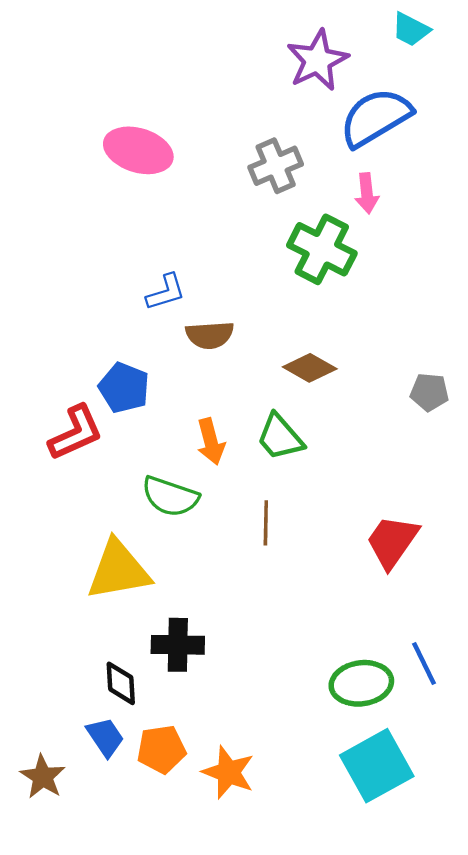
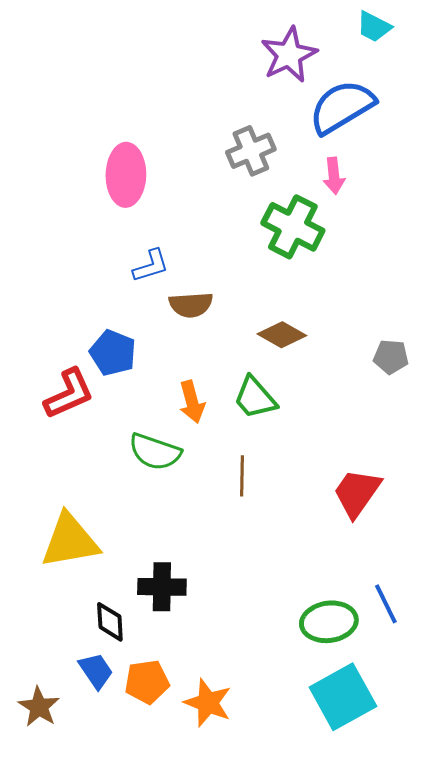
pink ellipse: (138, 150) -> (126, 175), moved, turned 74
yellow triangle: (119, 570) -> (70, 541), moved

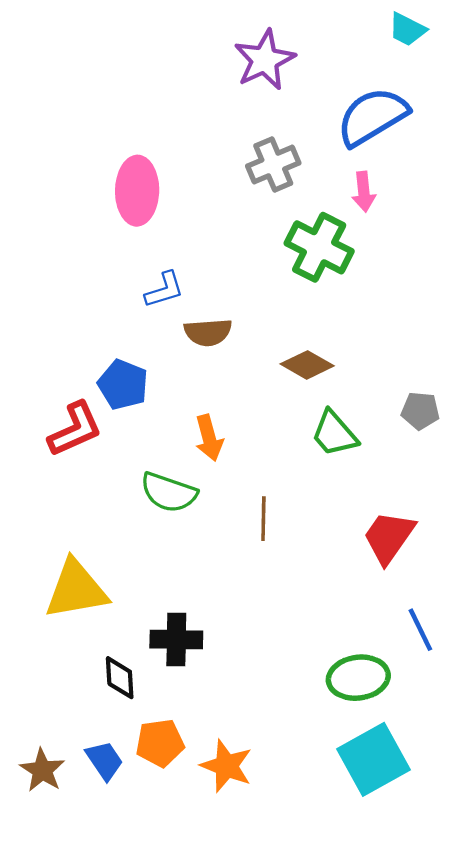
purple star: (289, 55) -> (265, 60), moved
gray pentagon: (391, 357) -> (420, 411), moved
green trapezoid: (255, 398) -> (334, 434), moved
blue line: (386, 604) -> (420, 630), moved
blue trapezoid: (96, 671) -> (104, 760), moved

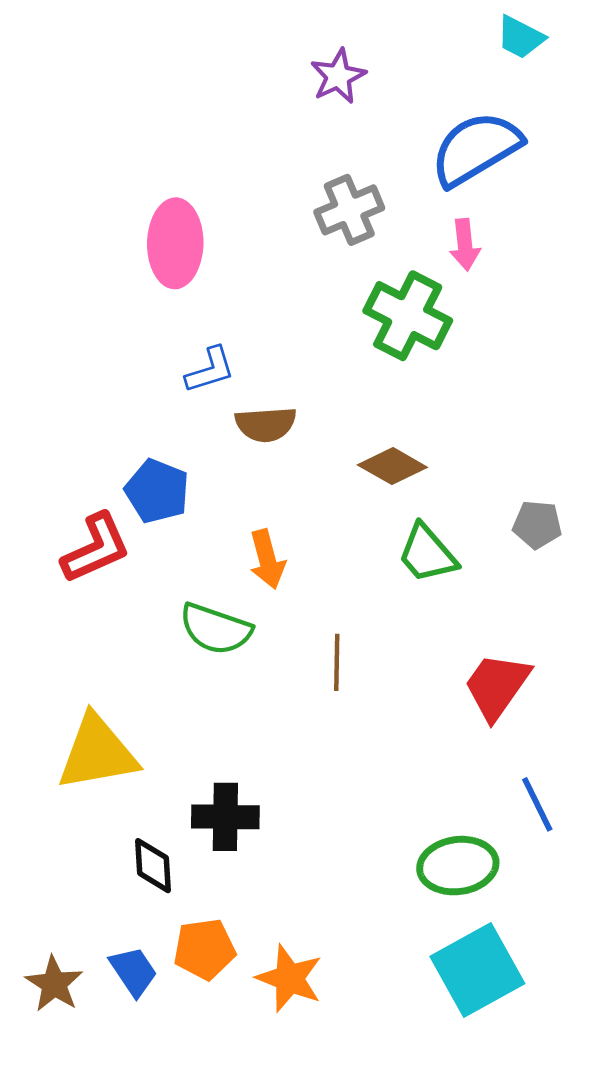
purple star: (265, 60) -> (338, 76), size x0.7

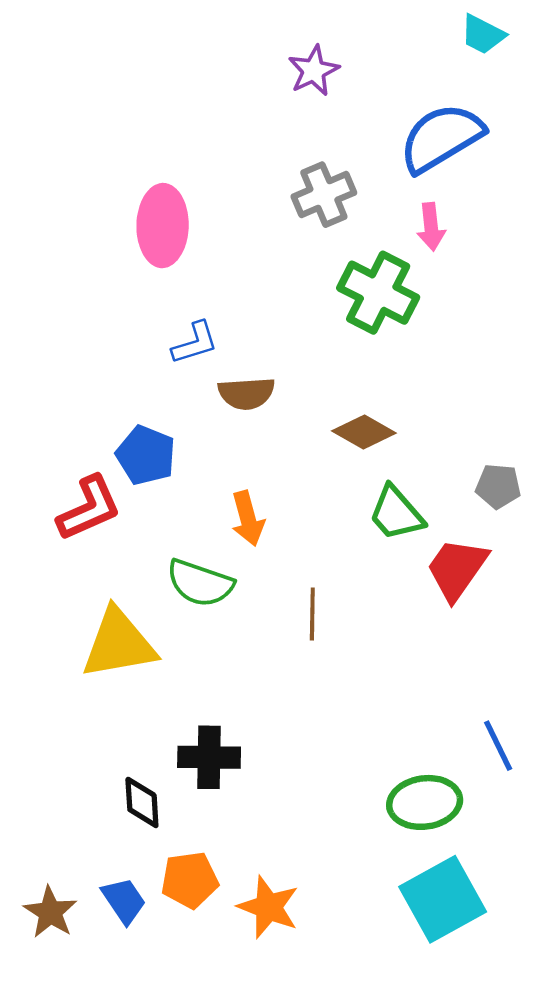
red trapezoid: (497, 686) -> (457, 569), moved
yellow triangle: (97, 753) -> (119, 644), moved

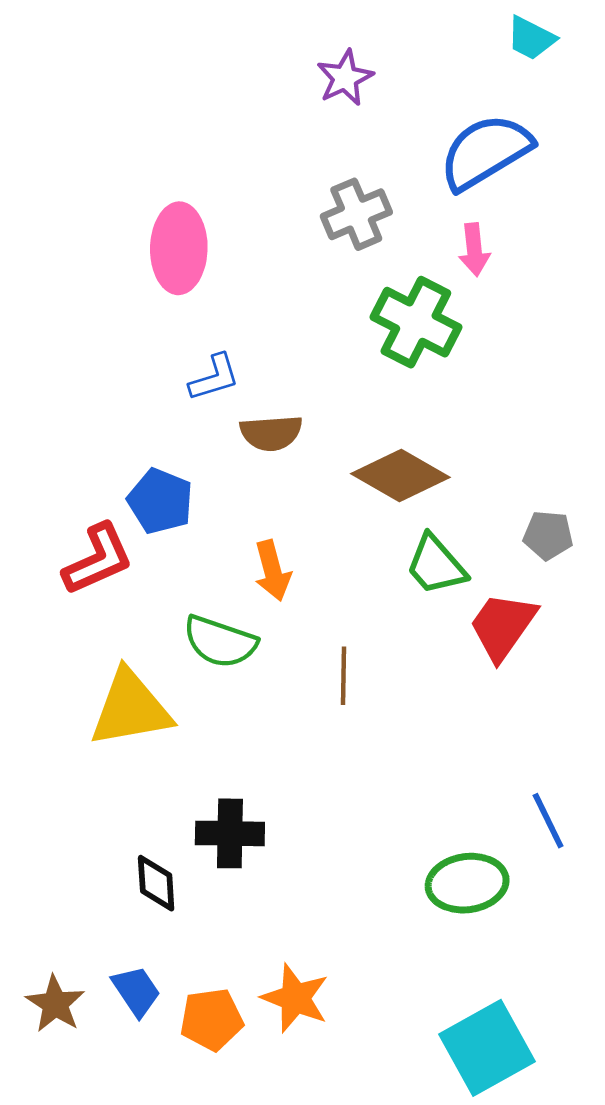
brown diamond: (364, 432) -> (400, 476), size x1.4
orange pentagon: (190, 880) -> (211, 1019), moved
cyan square: (443, 899) -> (487, 1048), moved

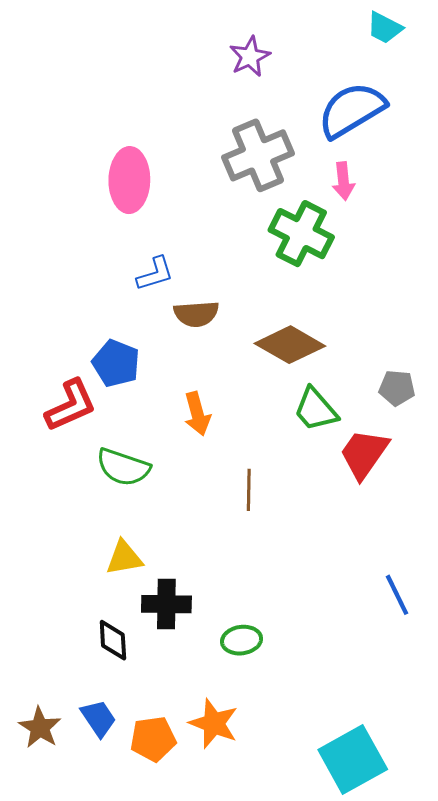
gray cross: (356, 214) -> (258, 155), size x1.4
green semicircle: (220, 642) -> (123, 467), moved
yellow triangle: (131, 708) -> (124, 558), moved, size x0.6
green ellipse: (467, 883) -> (242, 640), moved, size x0.7

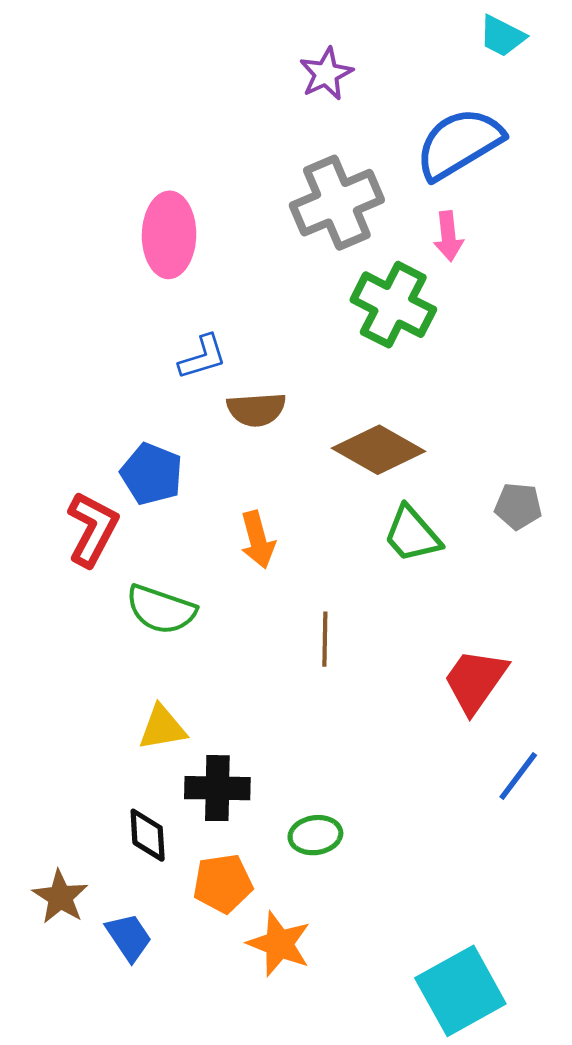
red L-shape: (71, 405) -> (93, 529), turned -38
red trapezoid: (364, 454) -> (475, 681), moved
blue line: (397, 595) -> (518, 776), turned 63
brown star: (40, 728) -> (60, 897), moved
orange pentagon: (153, 739) -> (223, 883), moved

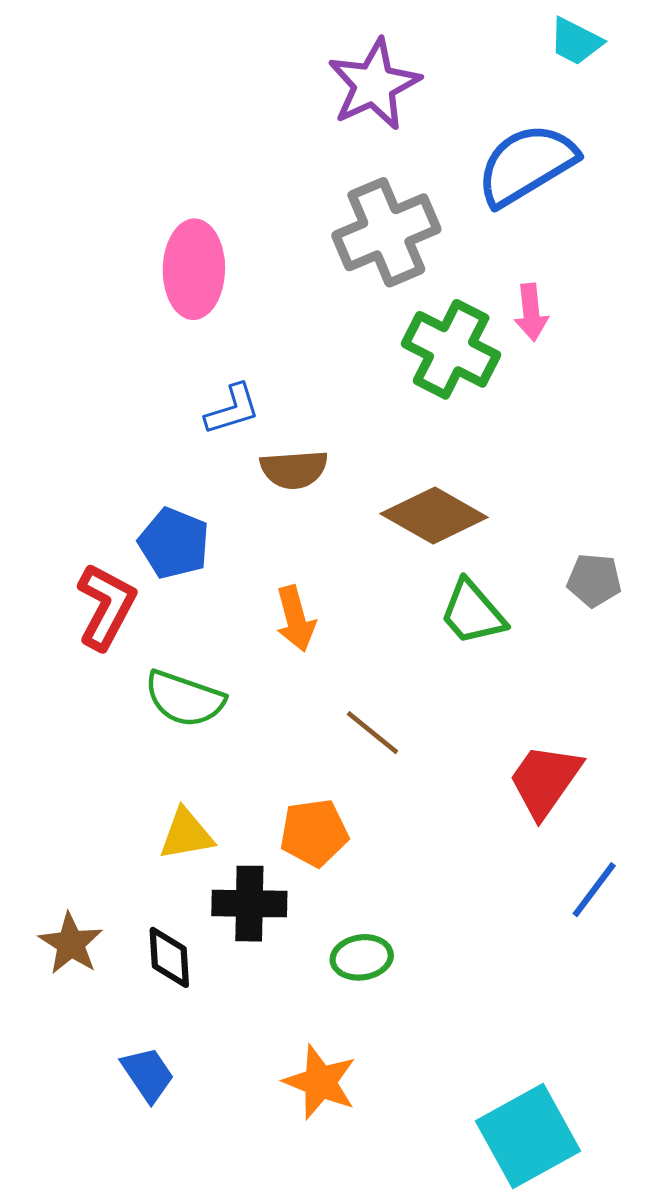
purple star: (326, 74) -> (374, 84), size x1.5
pink arrow: (448, 236) -> (531, 312), moved
brown line: (325, 639) -> (372, 733), turned -52
orange pentagon: (223, 883) -> (314, 833), moved
brown star: (60, 897) -> (71, 944), moved

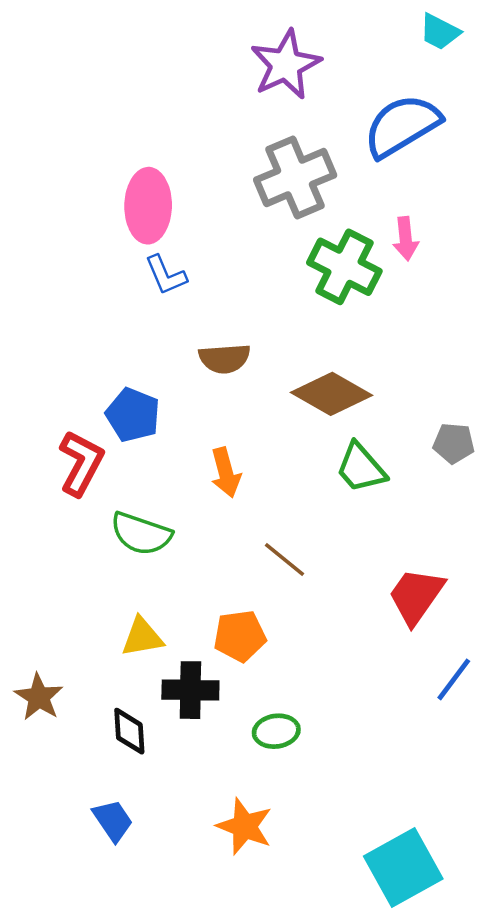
blue L-shape: (232, 409) -> (166, 275), moved, turned 84
brown star: (71, 944) -> (39, 697), moved

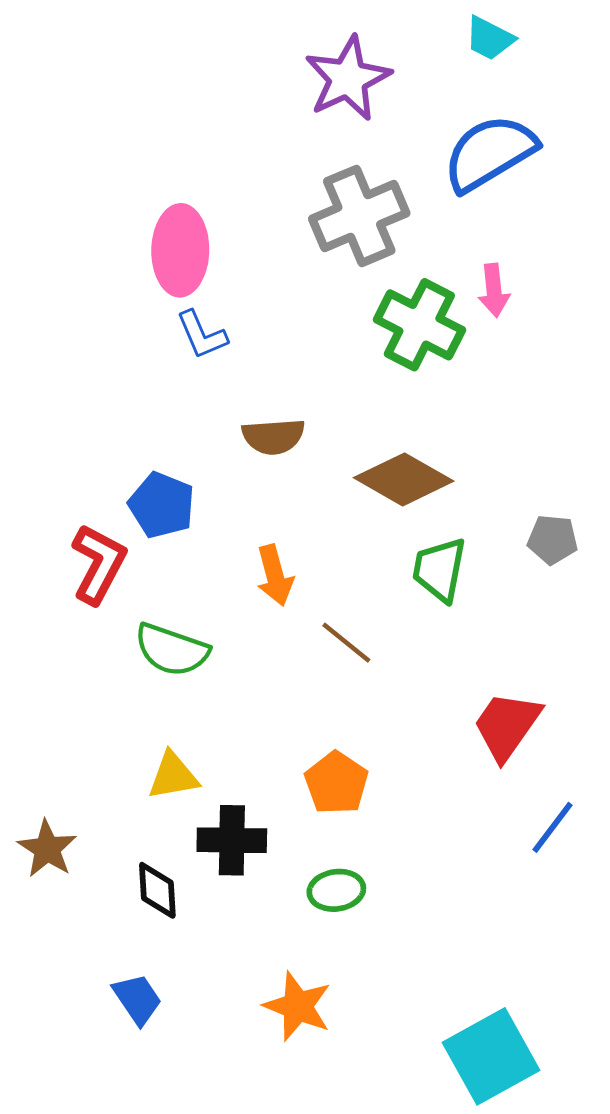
cyan trapezoid: (440, 32) -> (490, 38), moved
green trapezoid: (361, 468) -> (439, 570), turned 52
brown line: (284, 560) -> (346, 643), moved
orange pentagon: (240, 636) -> (336, 783), moved, turned -30

